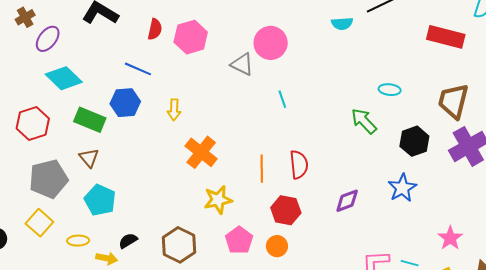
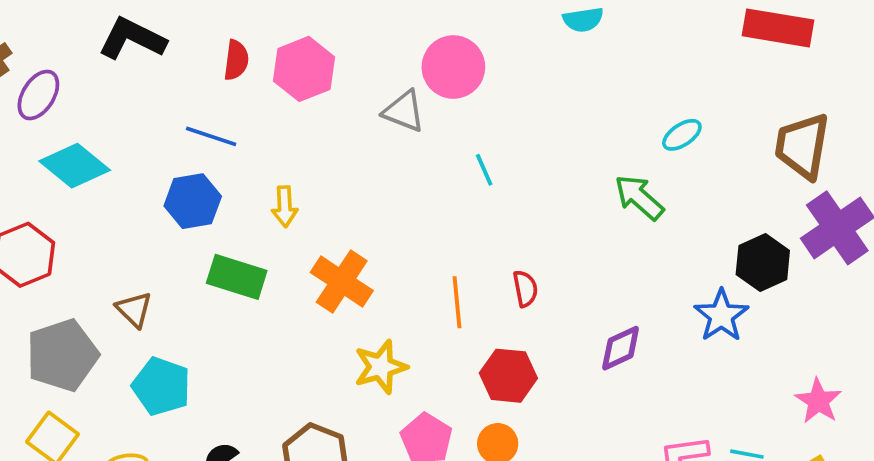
cyan ellipse: (390, 90) -> (682, 135), turned -35
green rectangle: (90, 120) -> (237, 277), moved
black hexagon: (414, 141) -> (763, 262), moved
red semicircle: (299, 165) -> (525, 289), size x0.7

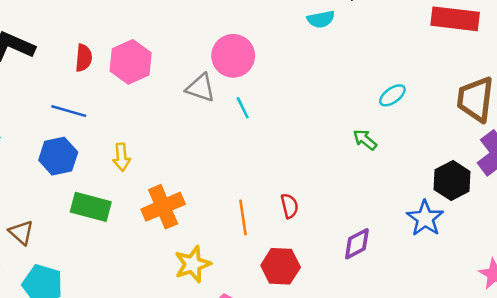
cyan line: (484, 170) -> (243, 108), moved
green arrow: (639, 197) -> (365, 140), size x0.7
orange cross: (342, 281) -> (163, 207), turned 36

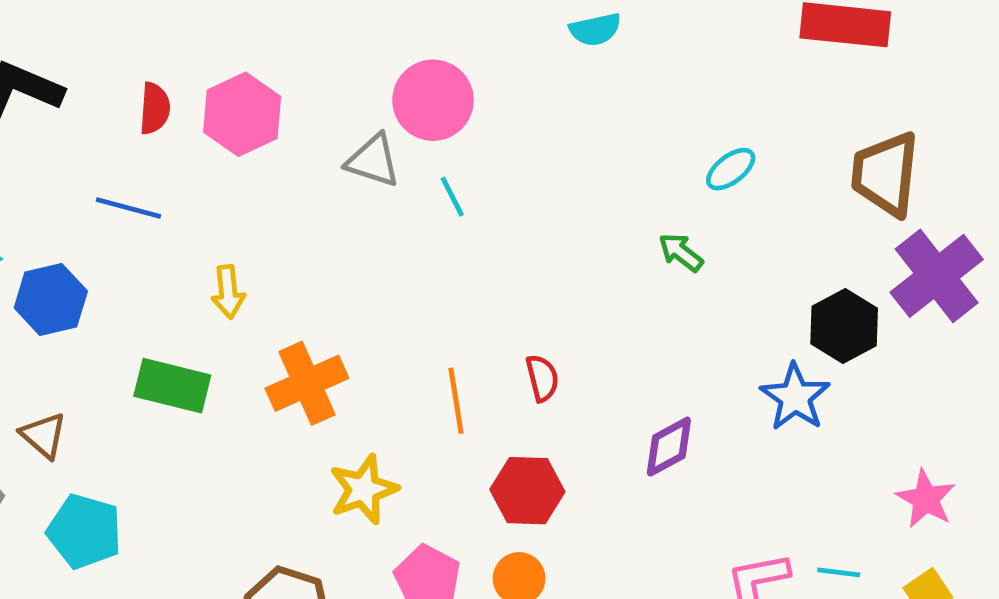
blue hexagon: (58, 156) -> (51, 300), moved

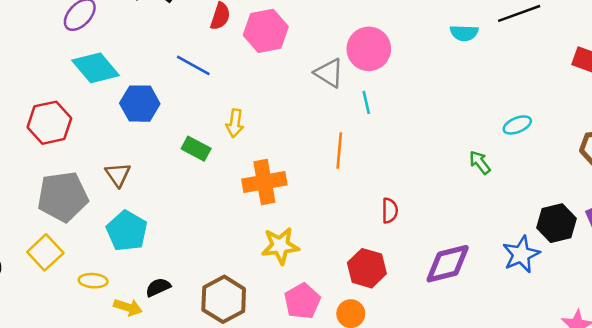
green rectangle: (172, 386) -> (196, 149), moved, size x0.7
orange line: (456, 401) -> (339, 150), moved
purple diamond: (669, 447) -> (448, 264), size x1.4

